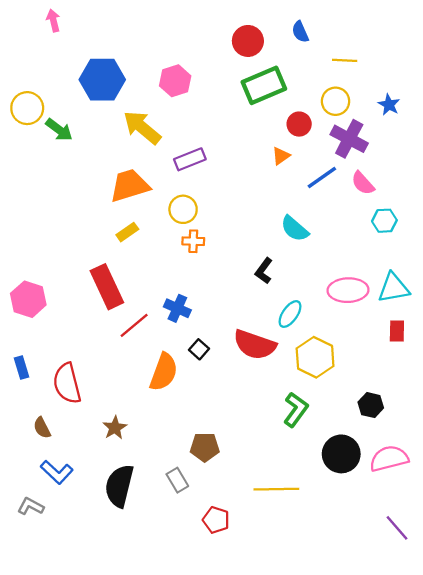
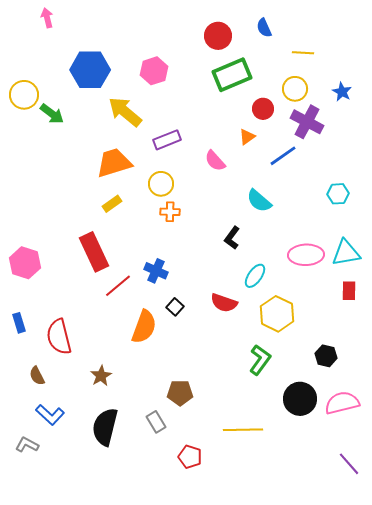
pink semicircle: (363, 183) -> (215, 161), moved
red semicircle: (255, 345) -> (224, 303), size x0.7

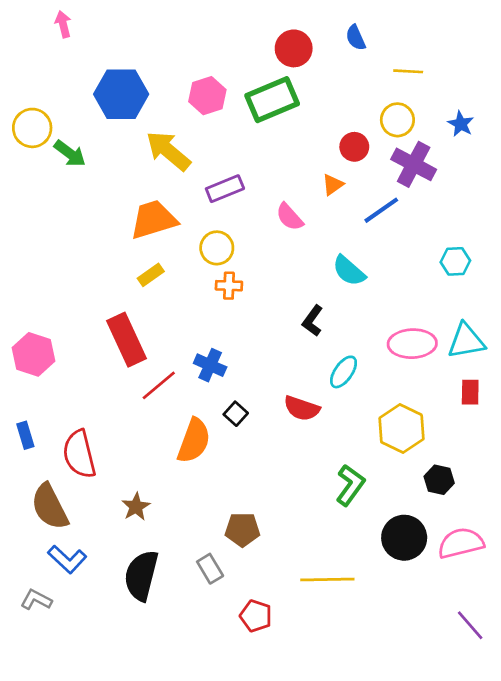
green rectangle: (232, 75) -> (272, 100), moved
yellow hexagon: (277, 314) -> (401, 429), moved
brown semicircle: (37, 376) -> (50, 507), size x1.8

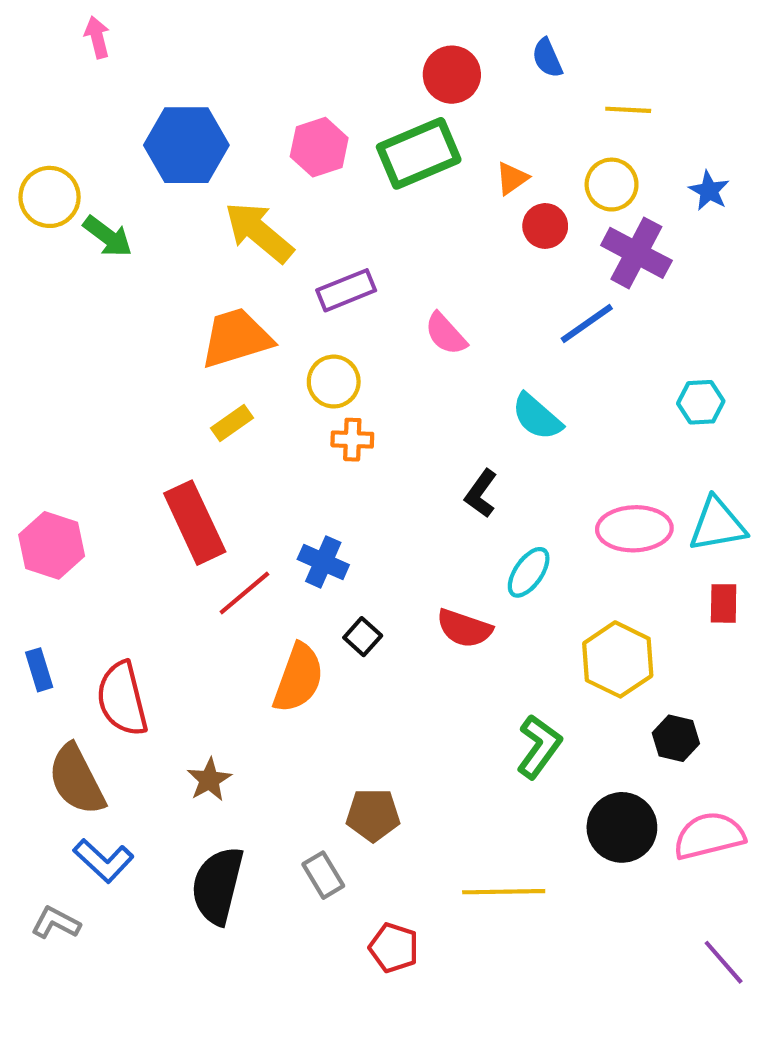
orange triangle: (333, 185) -> (512, 178), moved

